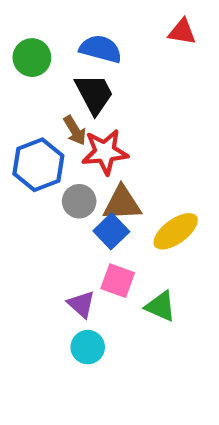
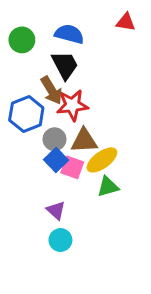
brown arrow: (75, 130) -> (52, 90), size x1.4
blue square: (111, 231) -> (56, 160), moved
yellow ellipse: (176, 231) -> (102, 160), moved
pink square: (118, 281) -> (72, 167), moved
green triangle: (161, 306) -> (108, 187), moved, turned -40

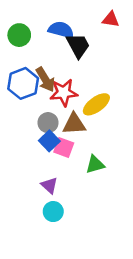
black trapezoid: (65, 65) -> (78, 45), moved
blue hexagon: (26, 114) -> (23, 83), moved
yellow ellipse: (102, 160) -> (96, 104), moved

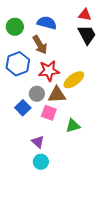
black trapezoid: (78, 45) -> (87, 35), moved
brown arrow: (45, 79) -> (40, 45), moved
blue square: (49, 141) -> (23, 108), moved

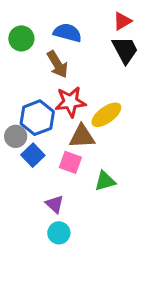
red triangle: (85, 15) -> (122, 21), turned -40
blue hexagon: (18, 64) -> (37, 118), moved
gray circle: (37, 94) -> (16, 136), moved

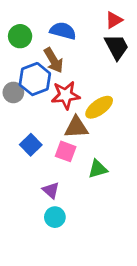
blue hexagon: (37, 118) -> (35, 79), moved
gray circle: (16, 136) -> (13, 92), moved

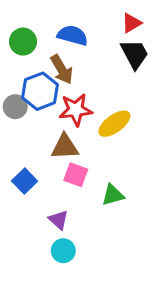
brown triangle: (76, 127) -> (65, 147), moved
blue square: (31, 145) -> (25, 181), moved

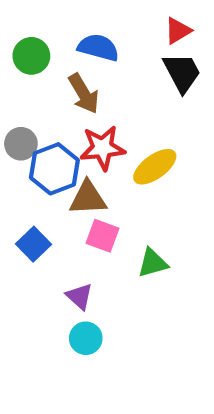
blue hexagon: (40, 91) -> (54, 169), moved

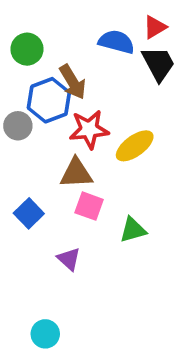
blue semicircle: (98, 48) -> (116, 42), moved
blue hexagon: (54, 169) -> (49, 100), moved
cyan circle: (86, 338) -> (45, 334), moved

